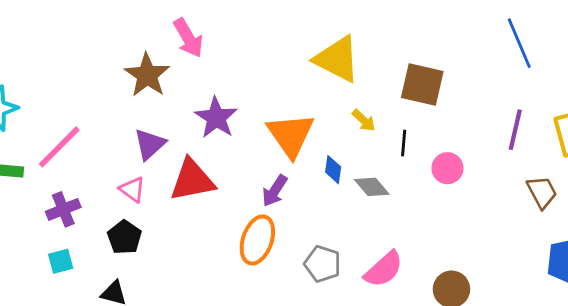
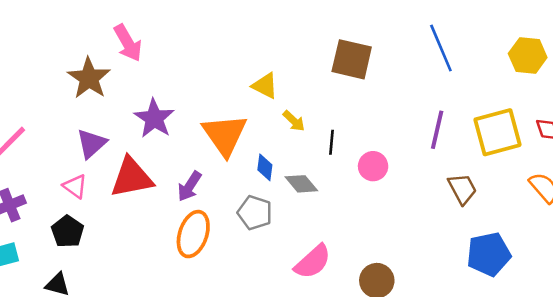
yellow triangle: (337, 59) -> (265, 86), moved, size x0.6
brown square: (422, 84) -> (352, 59), moved
purple arrow: (275, 191) -> (189, 186), moved
gray pentagon: (323, 264) -> (255, 213), moved

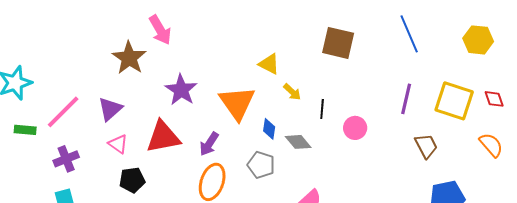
yellow square: (498, 132) -> (454, 101), turned 33
purple triangle: (91, 144) -> (110, 109), moved
black pentagon: (68, 232) -> (132, 180), moved, turned 30

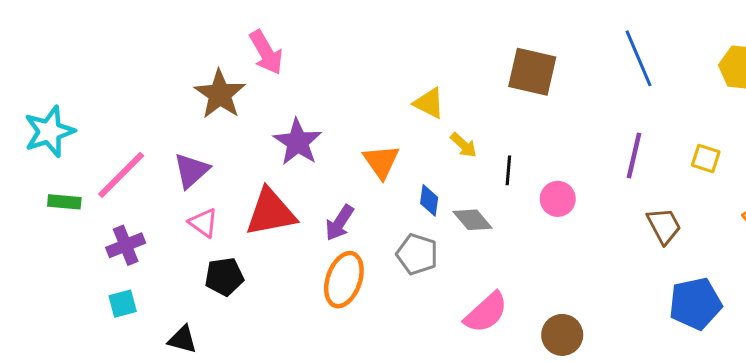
yellow square: (454, 101) -> (706, 158), size x0.5
orange triangle: (237, 103) -> (381, 161), size x0.7

